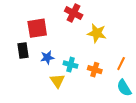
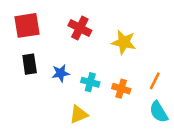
red cross: (74, 13) -> (80, 28), moved
red square: (37, 28) -> (27, 25), moved
yellow triangle: (57, 81) -> (79, 114), moved, turned 42

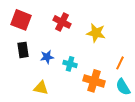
red square: (27, 25) -> (21, 20), turned 30
orange cross: (121, 89) -> (94, 81), moved, size x1.5
yellow triangle: (79, 114) -> (41, 88), moved, turned 35

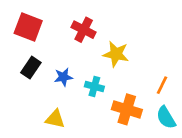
yellow star: (96, 33) -> (116, 54), moved
black rectangle: (23, 50) -> (31, 68), turned 42

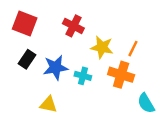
blue star: (63, 77) -> (56, 68), size x1.5
orange line: (162, 85) -> (133, 49), moved
orange cross: (127, 109) -> (121, 75), moved

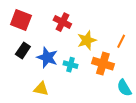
yellow star: (102, 47) -> (87, 40), turned -30
orange line: (133, 49) -> (121, 41), moved
blue star: (56, 68) -> (47, 58), turned 30

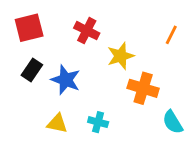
red square: (21, 20) -> (29, 28), turned -35
orange line: (121, 41) -> (171, 35), moved
cyan cross: (71, 65) -> (98, 122), moved

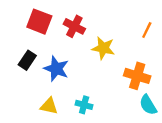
red square: (29, 28) -> (39, 22), moved, turned 35
yellow star: (121, 56) -> (103, 48), turned 30
orange cross: (143, 88) -> (137, 76), moved

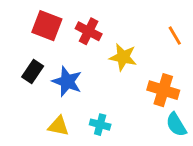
orange line: (147, 30) -> (175, 36), turned -56

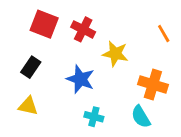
blue star: (67, 82) -> (80, 79), moved
cyan semicircle: (176, 125) -> (141, 117), moved
yellow triangle: (58, 126) -> (28, 106), moved

